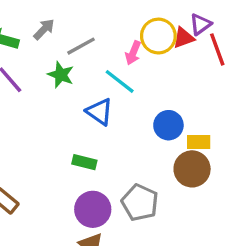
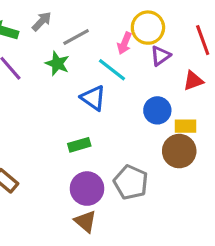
purple triangle: (200, 24) -> (160, 56), moved
red triangle: (184, 38) -> (193, 81), moved
green rectangle: (84, 162) -> (79, 145), turned -30

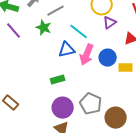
pink arrow: (125, 43) -> (87, 55), moved, size x1.5
blue triangle: (93, 98) -> (67, 50), turned -48
brown circle: (179, 151) -> (116, 118), moved

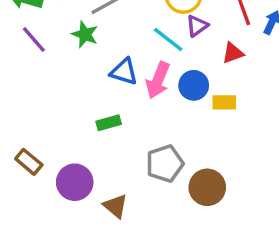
cyan line: (79, 32) -> (168, 39), moved
blue triangle: (67, 50) -> (124, 72), turned 30
gray pentagon: (91, 104) -> (165, 164), turned 30
purple circle: (63, 108) -> (75, 182), moved

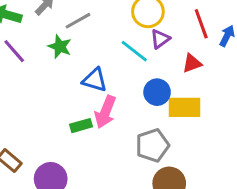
pink arrow: (158, 80) -> (105, 112), moved
yellow rectangle: (224, 102) -> (184, 107), size x1.5
gray pentagon: (165, 164) -> (152, 145), moved

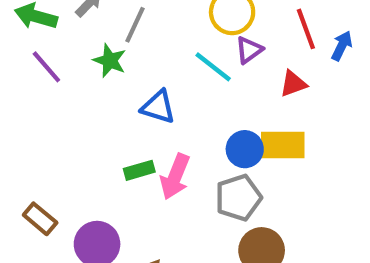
gray line: (78, 21) -> (135, 25), turned -36
blue circle: (157, 92) -> (245, 149), moved
pink arrow: (105, 112) -> (175, 177), moved

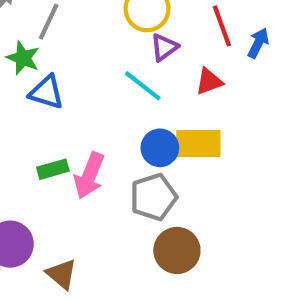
cyan line: (213, 67) -> (143, 86), moved
blue triangle: (158, 107) -> (47, 92), moved

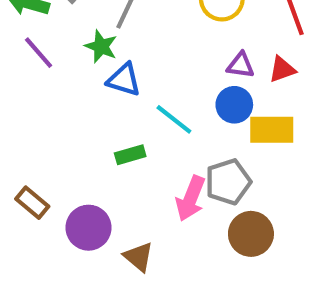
purple triangle: (164, 47) -> (241, 65), moved, turned 44
cyan line: (143, 86) -> (174, 119), moved
blue circle: (160, 148) -> (234, 105), moved
pink arrow: (89, 176) -> (191, 198), moved

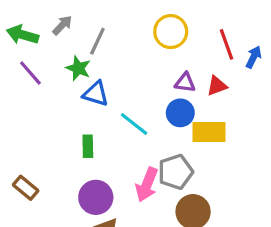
green rectangle: (130, 155) -> (88, 146), moved, turned -75
purple circle: (89, 228) -> (96, 197), moved

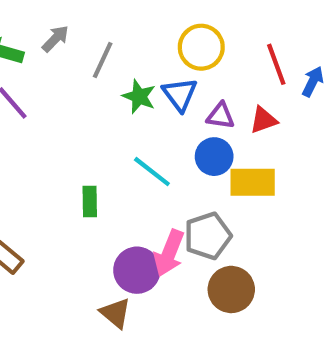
green star: (78, 68) -> (139, 97), moved
blue triangle: (96, 94) -> (180, 94), moved, turned 36
purple circle: (96, 197) -> (137, 270), moved

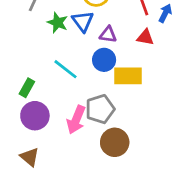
red triangle: (263, 120) -> (145, 37), moved, turned 30
green rectangle: (90, 202) -> (27, 88), turned 30
purple circle: (137, 270) -> (35, 116), moved
brown triangle: (115, 313) -> (30, 157), moved

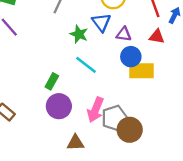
green star: (58, 23) -> (79, 34), moved
blue circle: (104, 60) -> (131, 57), moved
gray pentagon: (100, 109) -> (114, 118), moved
brown triangle: (30, 157) -> (75, 143), moved, turned -42

